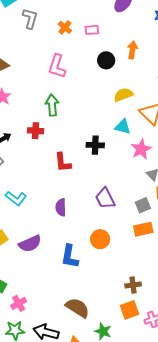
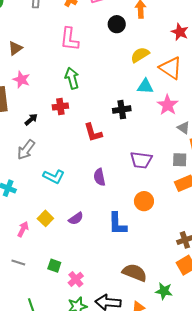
purple trapezoid: (105, 198) -> (141, 160), turned -45
gray square: (143, 205) -> (180, 160), turned 35
purple semicircle: (30, 244) -> (76, 218), size x0.7

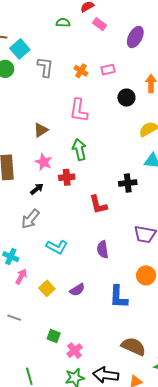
brown triangle: (15, 48) -> (41, 130), moved
pink star: (21, 80) -> (44, 162), moved
pink arrow: (23, 229) -> (21, 276), moved
gray line: (18, 262) -> (14, 318), moved

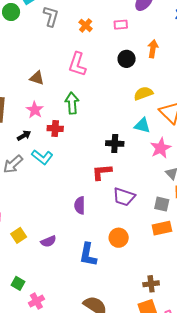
pink rectangle: (108, 70) -> (121, 25), moved
brown triangle: (41, 130) -> (37, 78), turned 42
red L-shape: (98, 205) -> (102, 172), moved, turned 90
cyan L-shape: (57, 247) -> (42, 157), moved

